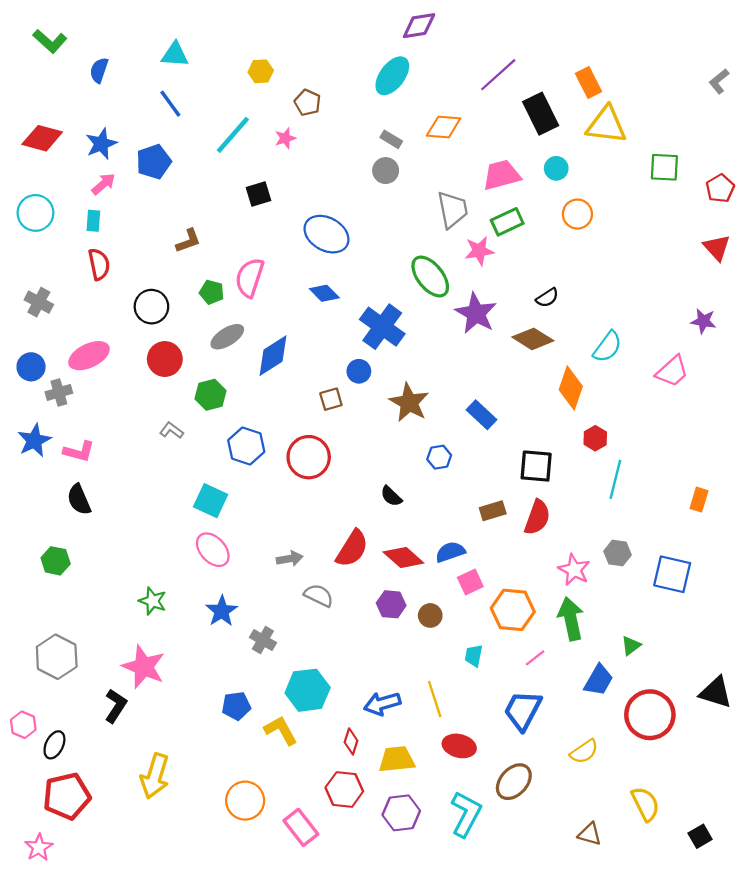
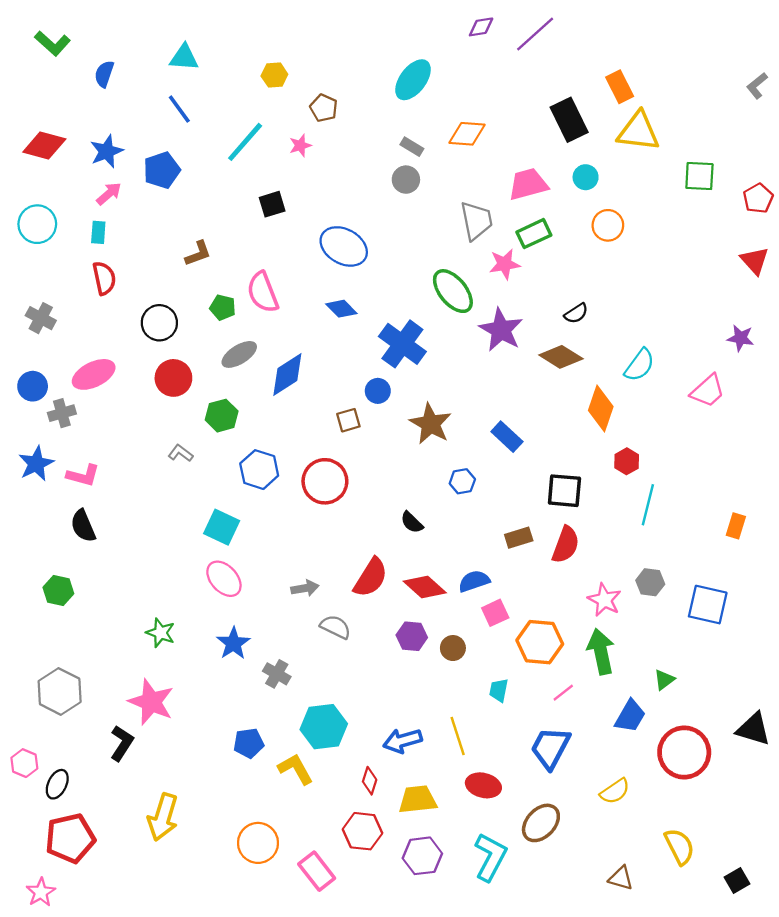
purple diamond: (419, 26) -> (481, 27), moved, size x0.7
purple line: (498, 75) -> (535, 34), moved
pink semicircle: (250, 278) -> (263, 292), turned -39

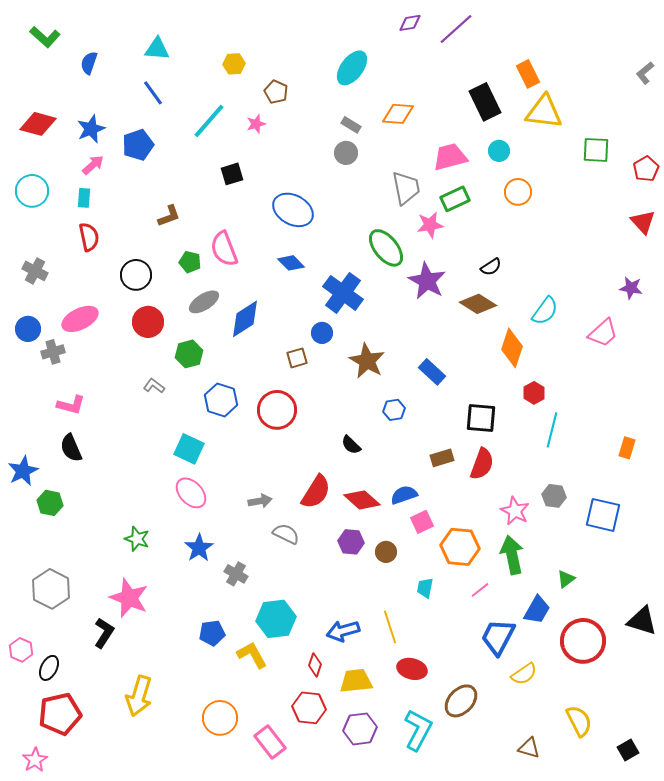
blue star: (36, 464) -> (23, 471), moved
blue trapezoid: (550, 748) -> (498, 637), moved

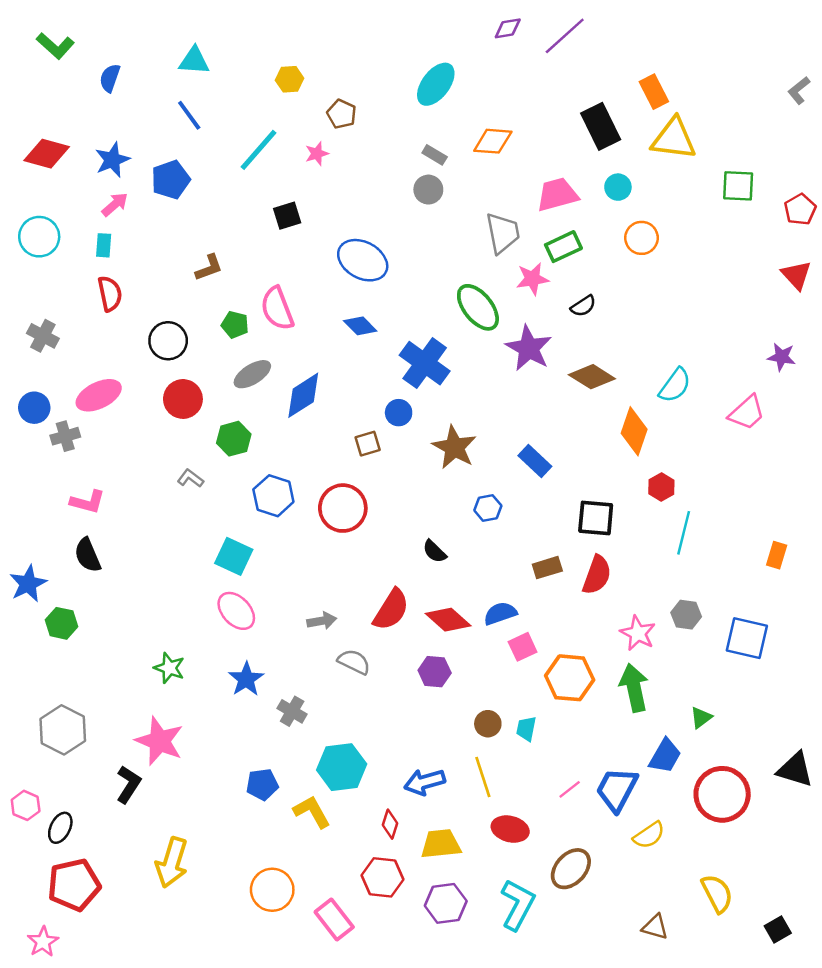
black semicircle: (491, 267) -> (583, 306), moved
brown circle: (386, 552) -> (488, 724), moved
pink line: (480, 590) -> (570, 789), moved

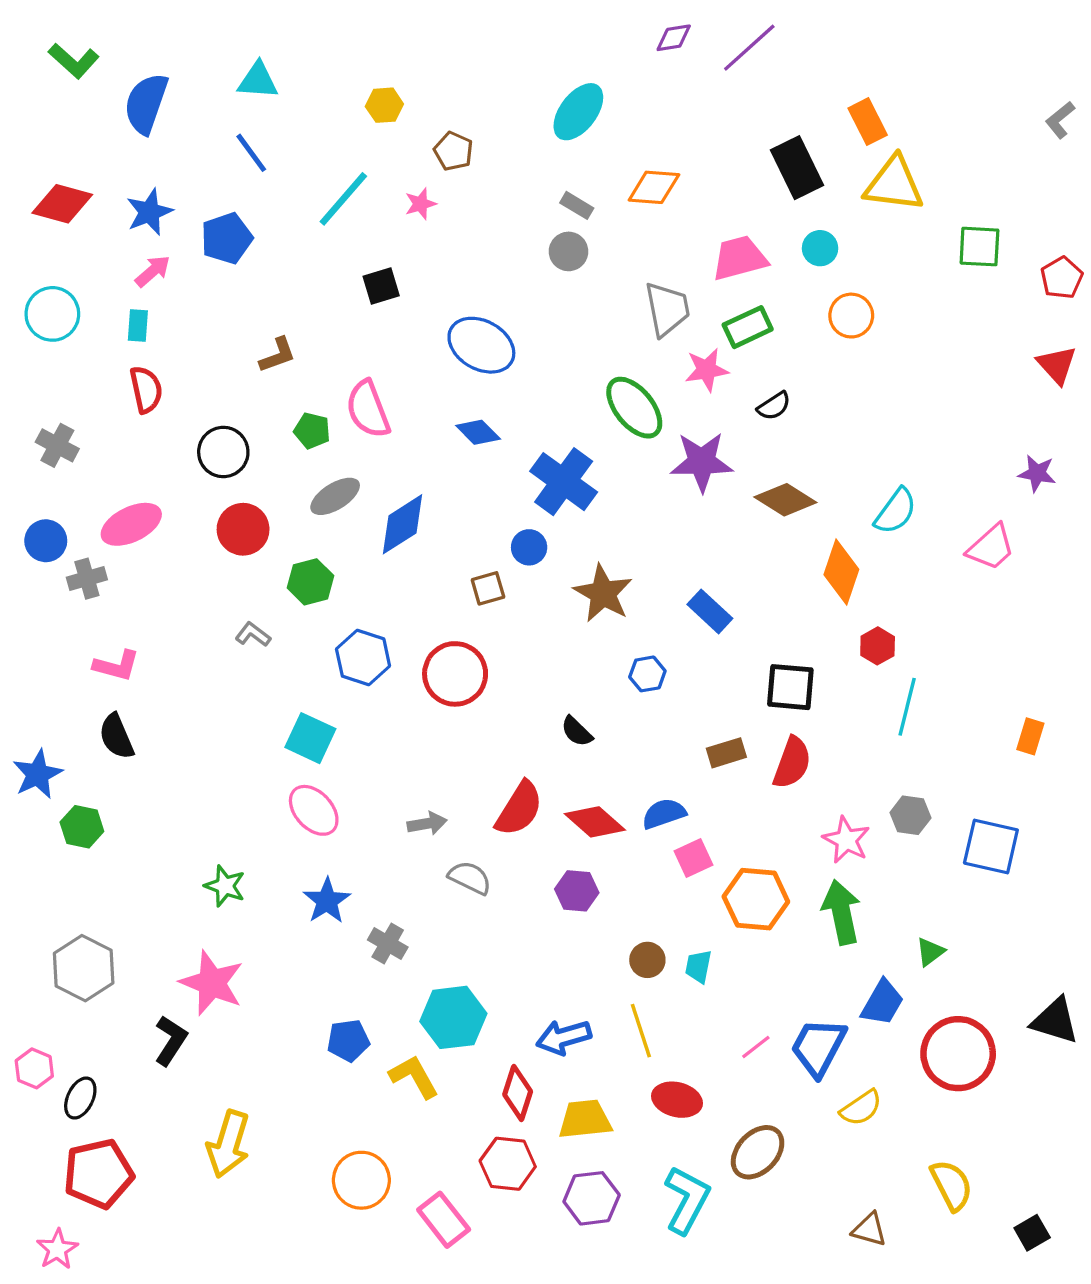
blue semicircle: (110, 78) -> (146, 104), size x1.6
purple star: (529, 348) -> (702, 462), turned -30
red diamond: (390, 824) -> (518, 1093), size x1.4

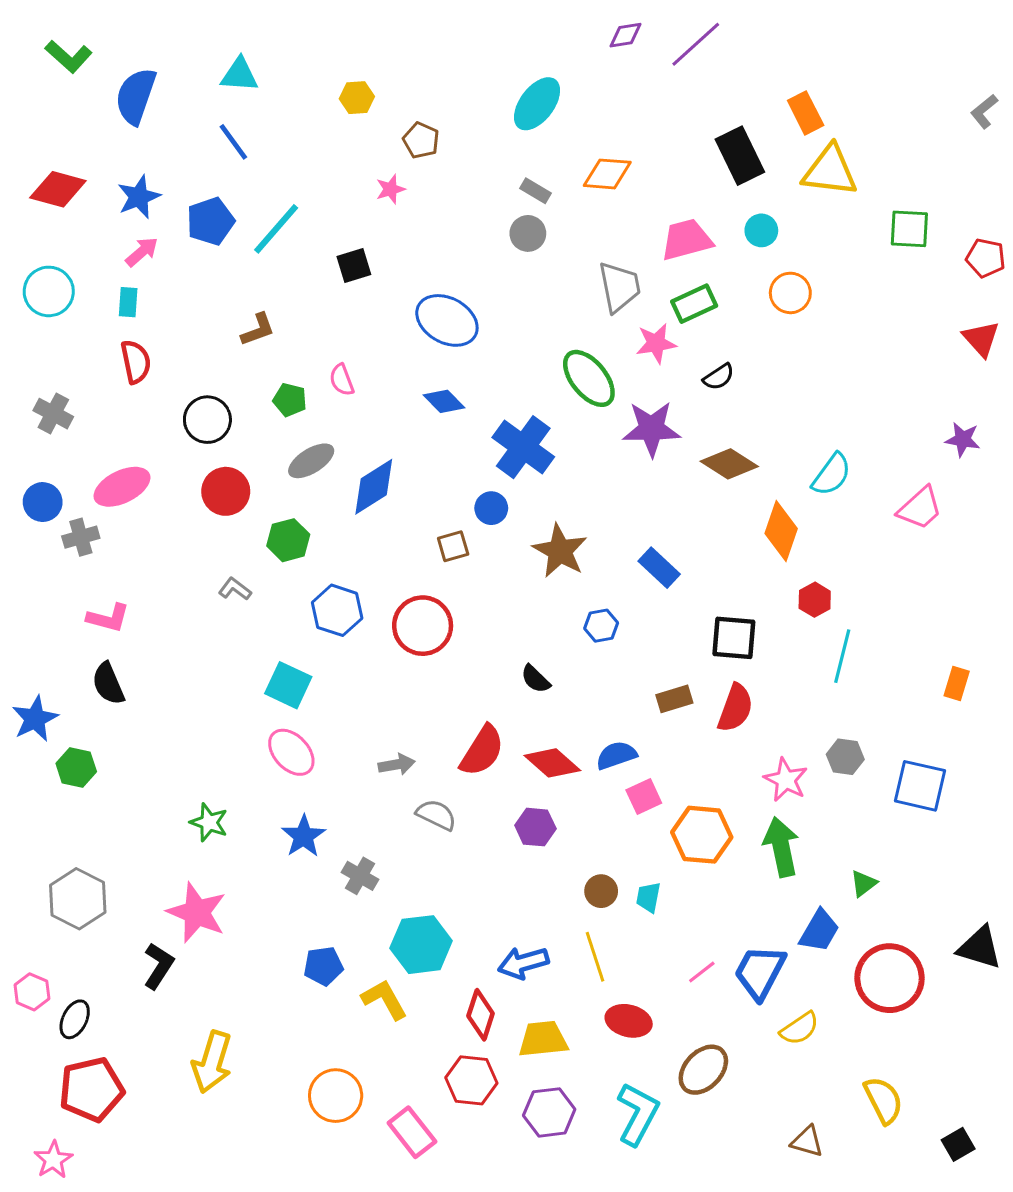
cyan line: (343, 199) -> (276, 229), moved
red pentagon: (1062, 278) -> (986, 258), turned -30
pink semicircle: (368, 409) -> (342, 380), size x0.6

